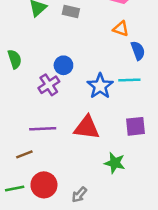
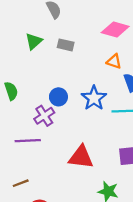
blue star: (100, 86) -> (94, 98), moved
purple line: (43, 129) -> (28, 141), moved

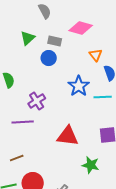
pink diamond: (115, 30) -> (81, 28), moved
orange triangle: (114, 61) -> (96, 55), turned 32
blue circle: (58, 97) -> (49, 58), moved

